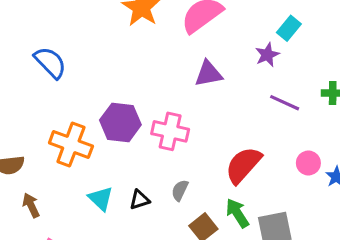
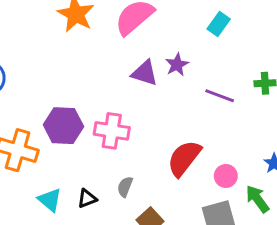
purple star: (267, 55) -> (177, 65), moved
purple triangle: (208, 74) -> (145, 73), turned 32
pink circle: (308, 163) -> (226, 176), moved
green arrow: (237, 213) -> (257, 199), moved

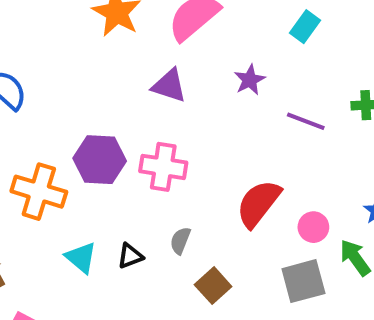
purple triangle: (145, 73) -> (169, 86), moved

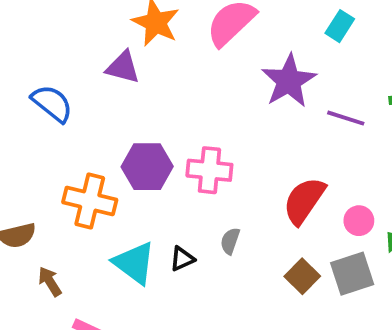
purple star: (250, 80) -> (289, 81), size x1.8
purple triangle: (169, 86) -> (123, 67), moved
cyan triangle: (81, 258) -> (134, 263), size x1.4
brown square: (213, 286) -> (302, 276), moved

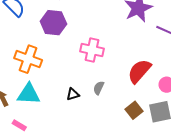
purple hexagon: (147, 167) -> (53, 23), moved
cyan triangle: (134, 263) -> (29, 94), moved, turned -40

